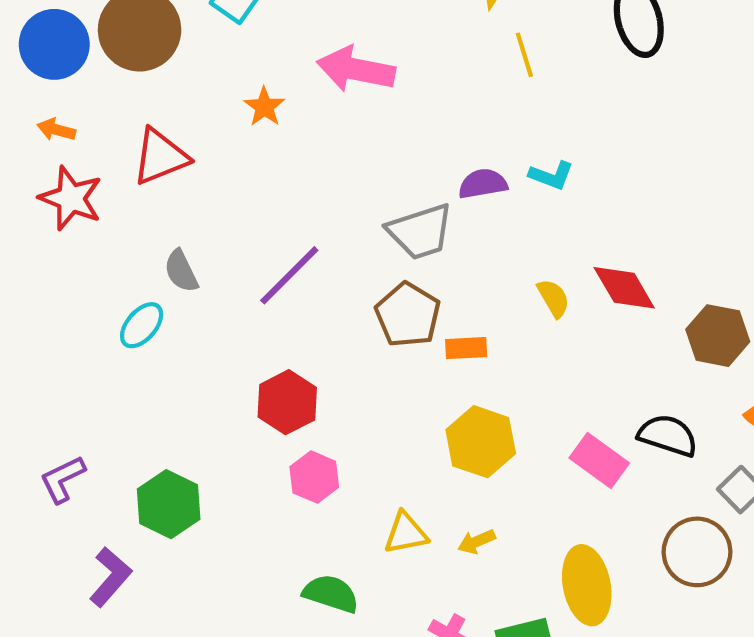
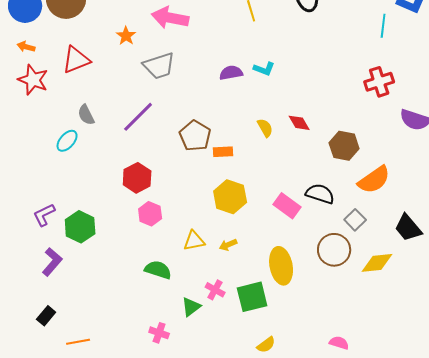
gray trapezoid: (420, 232) -> (159, 66), moved
red diamond: (624, 288) -> (299, 123), size x0.7
purple L-shape: (63, 479) -> (44, 215), moved

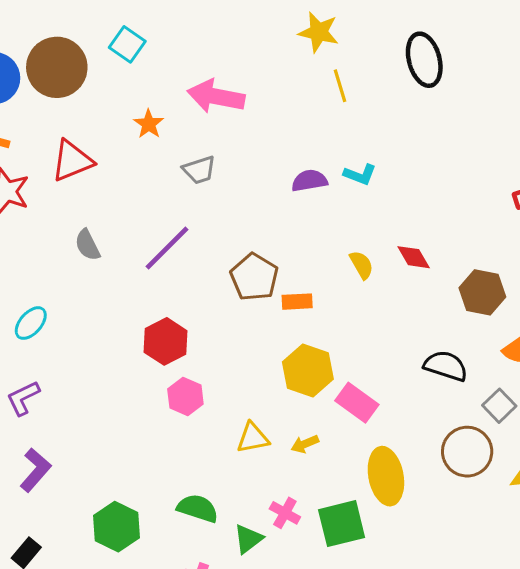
gray trapezoid: (159, 66) -> (199, 170), size x0.7
cyan ellipse: (67, 141) -> (31, 323), moved
pink rectangle: (287, 206) -> (357, 403), moved
green hexagon: (80, 227) -> (117, 527), moved
green semicircle: (158, 270) -> (198, 508), moved

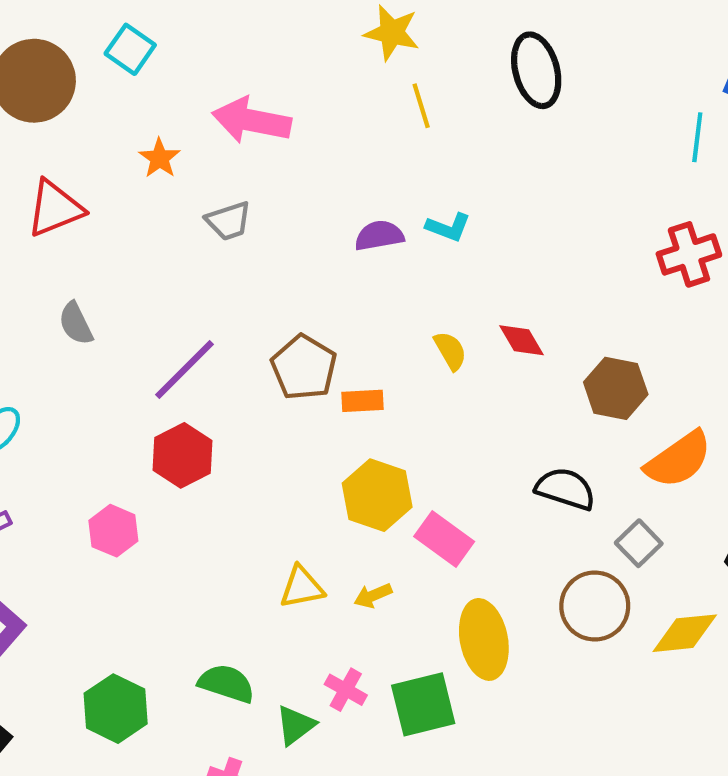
purple line: (167, 248) -> (185, 370), moved
pink hexagon: (185, 397) -> (113, 531), moved

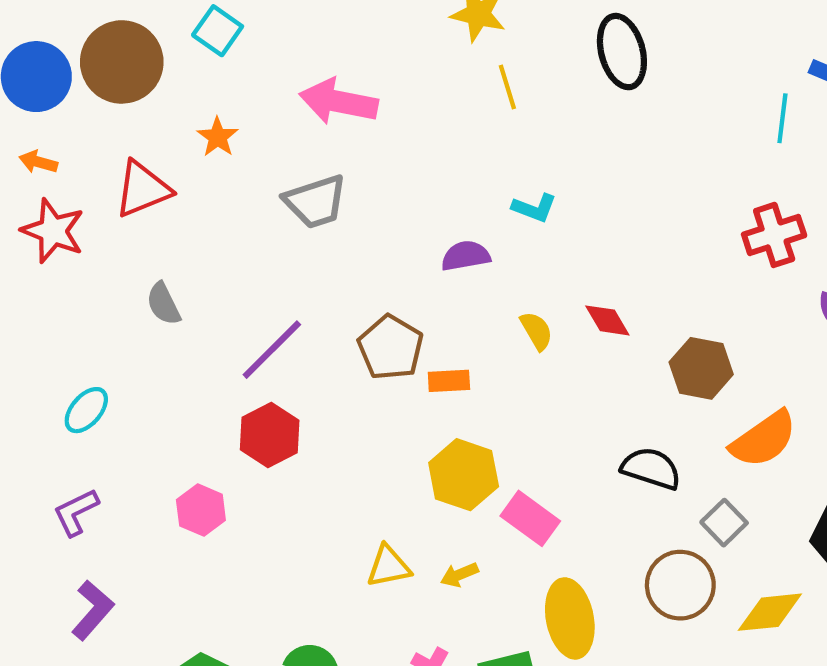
orange star: (159, 158) -> (218, 137), moved
gray trapezoid: (229, 221) -> (316, 202), size x1.4
purple semicircle: (379, 236) -> (466, 256), moved

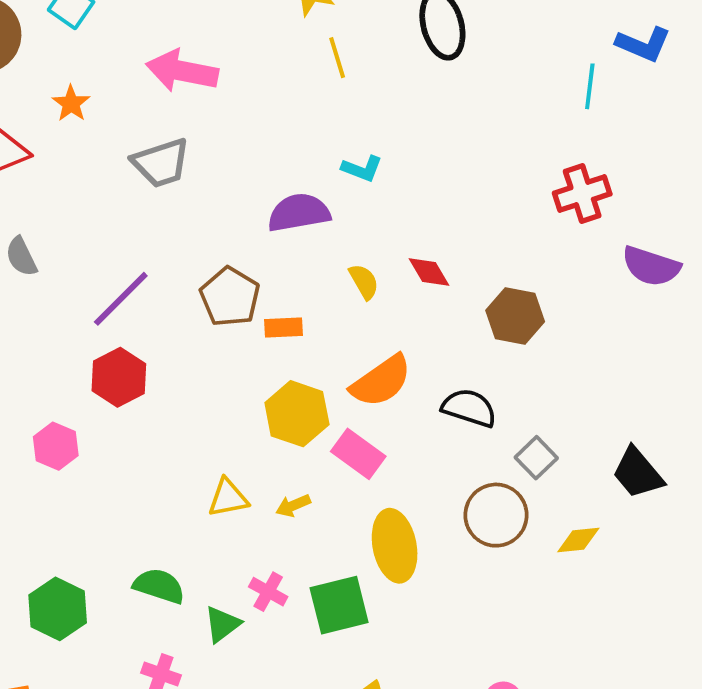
purple semicircle: (466, 256) -> (299, 213), size x1.4
orange semicircle: (764, 439) -> (381, 381), moved
yellow diamond: (770, 612) -> (578, 540), size x0.7

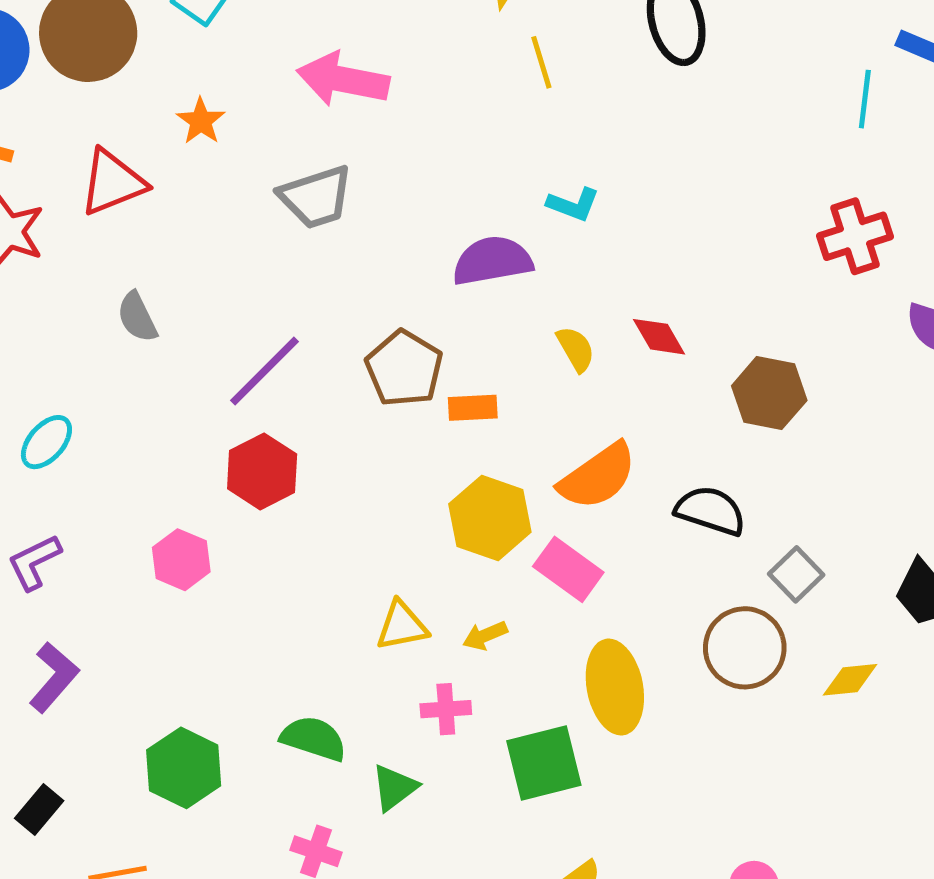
pink cross: (268, 592) -> (446, 709), moved, turned -33

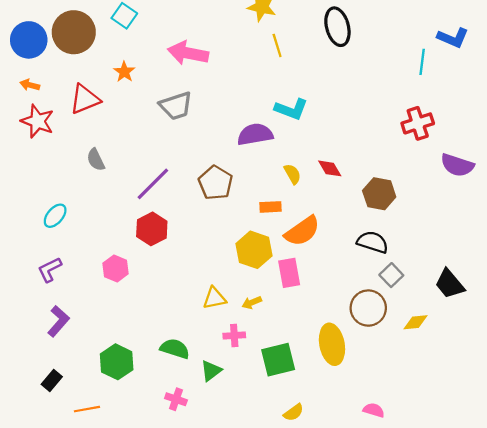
cyan L-shape: (573, 204) -> (291, 109), size x1.4
orange rectangle: (473, 408) -> (270, 207), moved
black semicircle: (710, 511) -> (373, 242), moved
pink rectangle: (568, 569) -> (289, 273), turned 44
yellow ellipse: (615, 687) -> (332, 344), moved

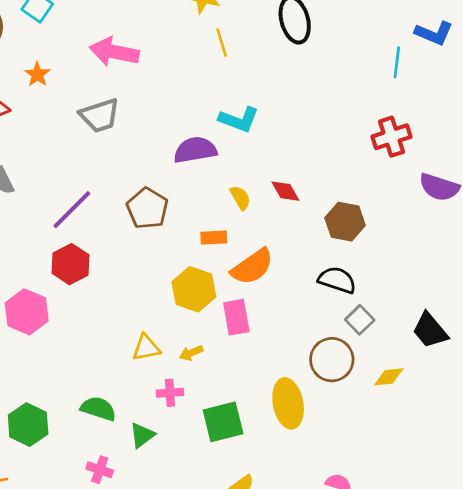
pink hexagon: (116, 268) -> (27, 312), size x1.4

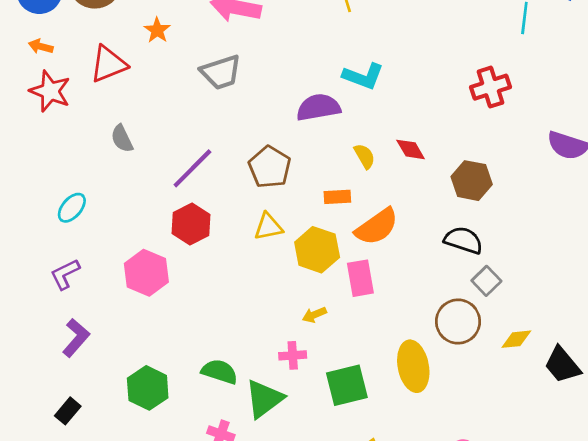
red cross: (392, 137) -> (491, 87), moved
black trapezoid: (430, 330) -> (562, 365), moved
yellow triangle: (146, 348) -> (268, 227), moved
green triangle: (142, 435) -> (264, 399), size x1.5

